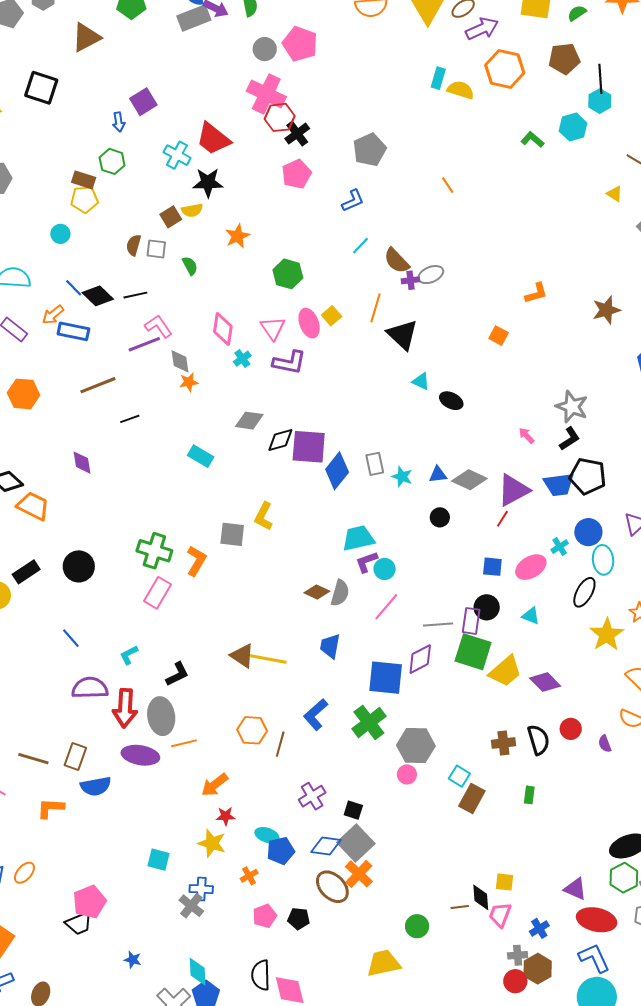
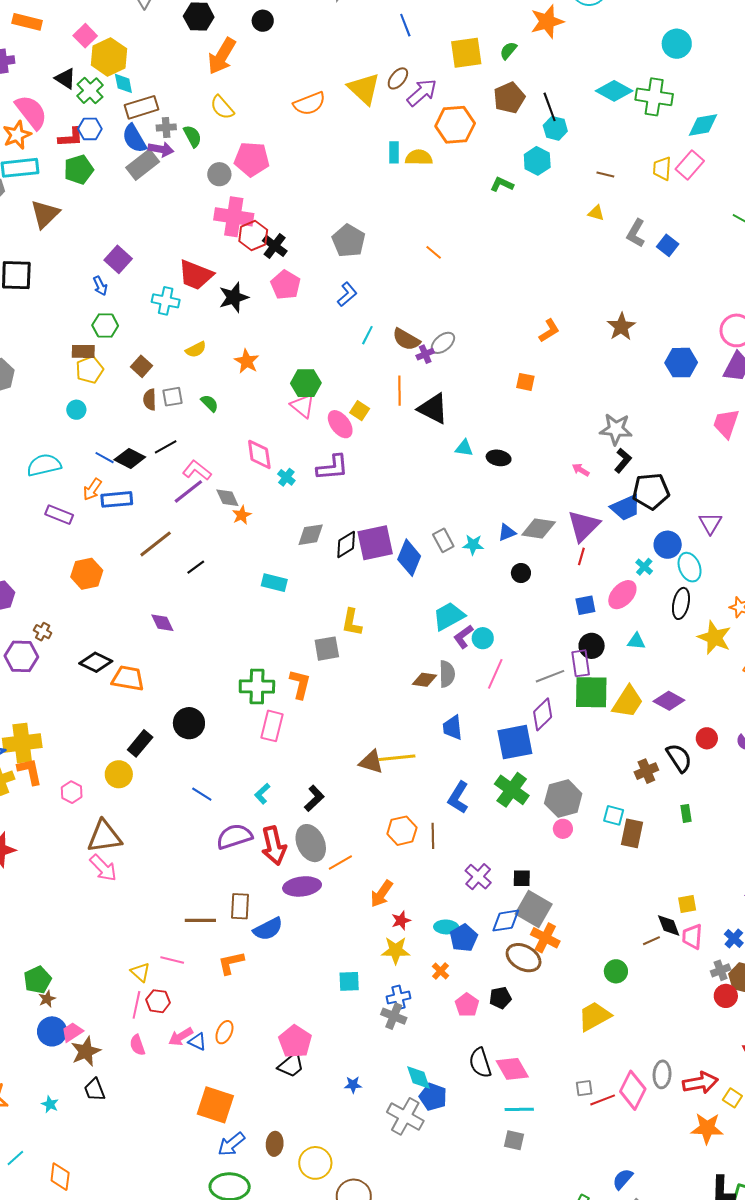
black star: (208, 183) -> (234, 297), moved
brown square: (171, 217) -> (142, 366), moved
pink triangle: (273, 328) -> (303, 406), moved

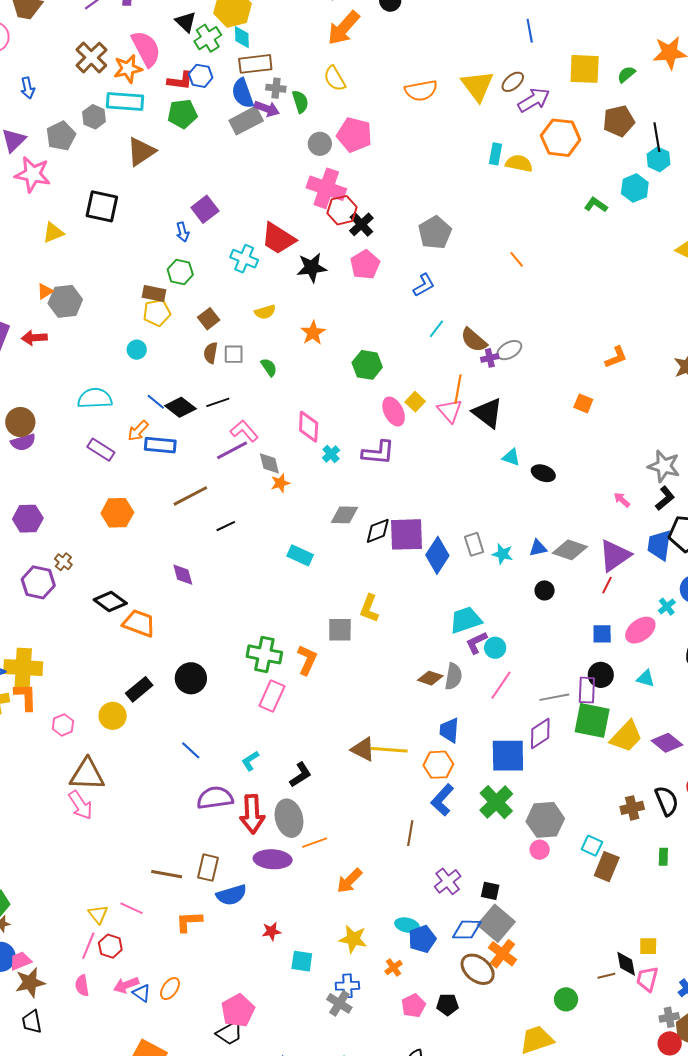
pink triangle: (303, 406) -> (450, 411), moved
blue trapezoid: (626, 508) -> (659, 545), turned 112
orange hexagon: (402, 831) -> (438, 765), moved
red star: (401, 920) -> (271, 931), moved

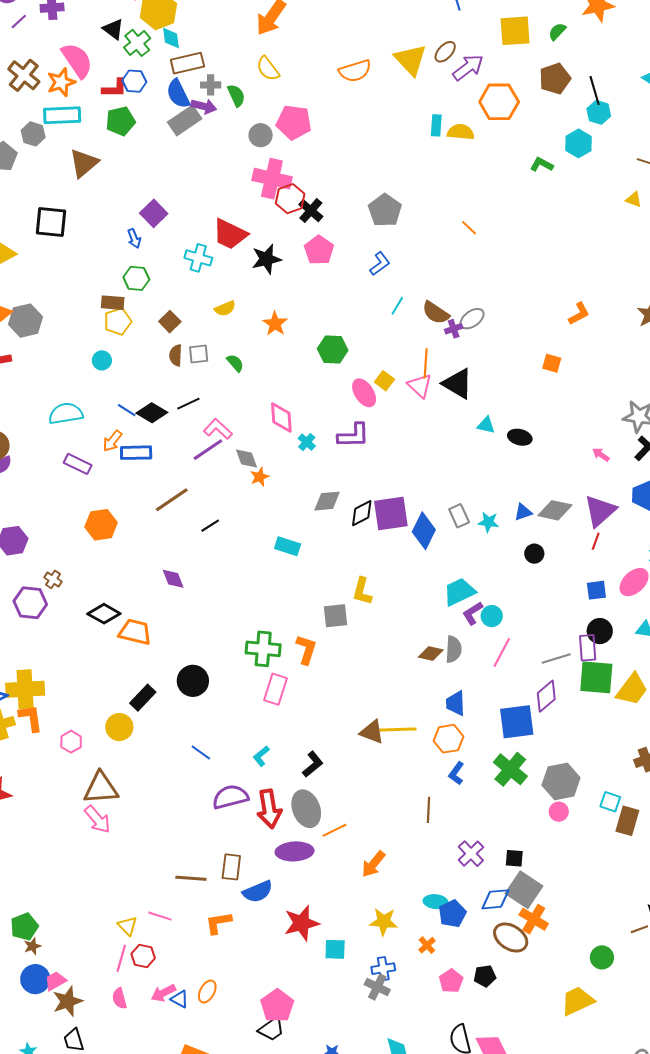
blue L-shape: (442, 800) -> (456, 773), size x0.7
red star: (271, 931) -> (302, 923), size x1.8

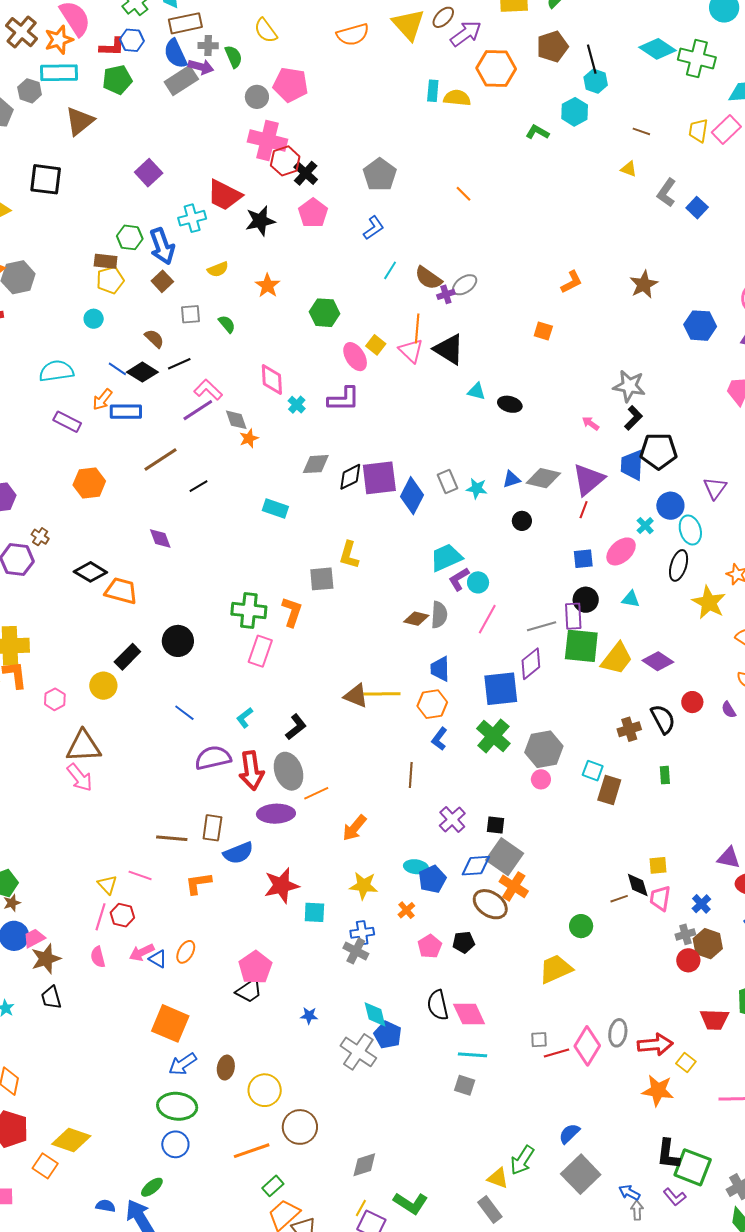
blue arrow: (134, 238) -> (162, 246), moved, size x1.8
cyan cross: (198, 258) -> (192, 218), turned -32
brown semicircle: (176, 355) -> (154, 339), moved, turned 130

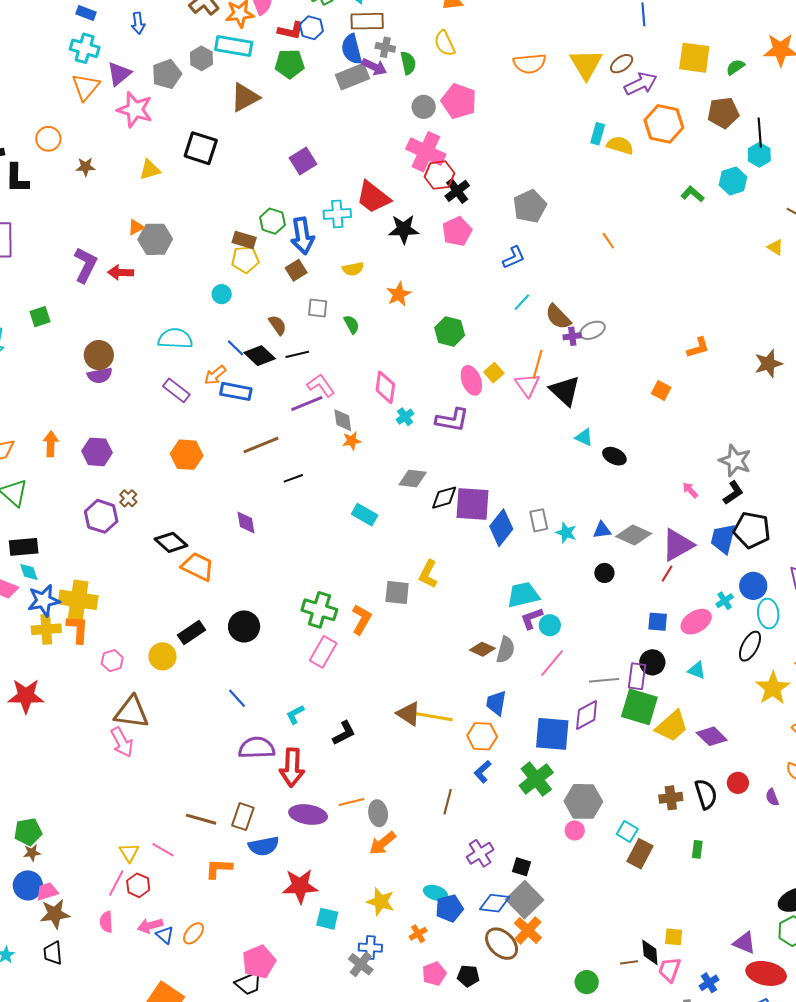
gray ellipse: (288, 771) -> (378, 813), moved, size x0.7

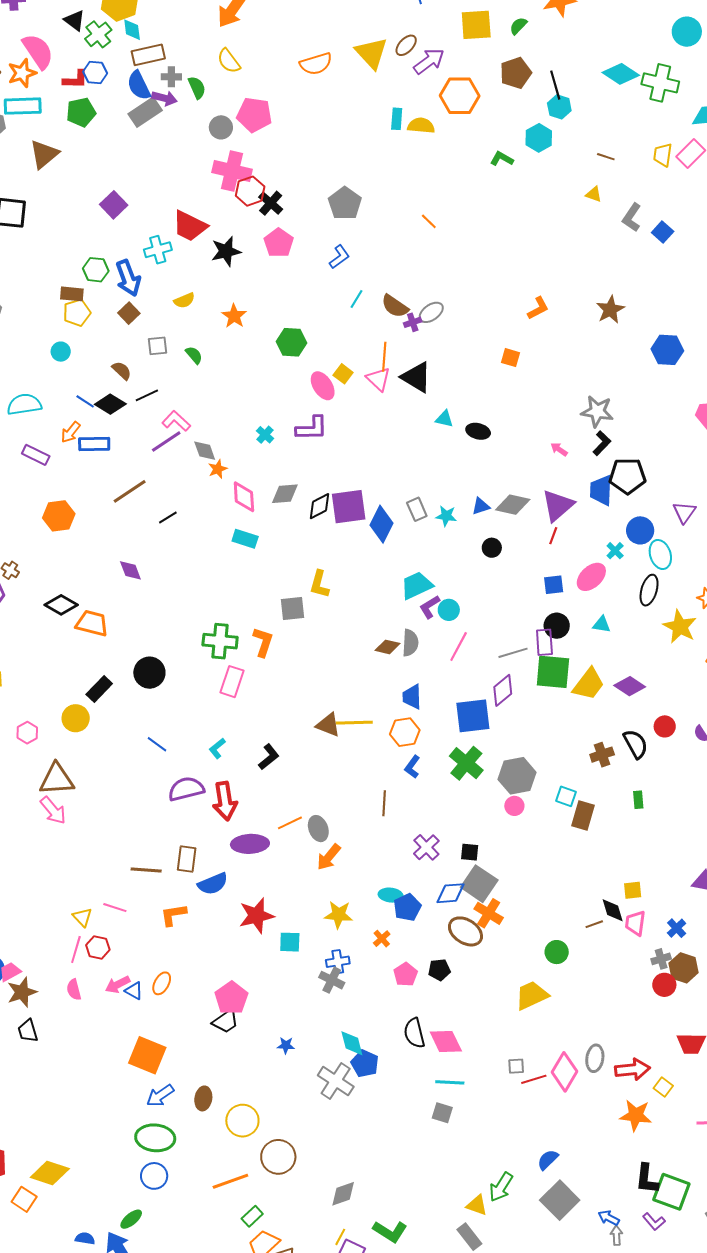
pink diamond: (385, 387) -> (244, 497), moved

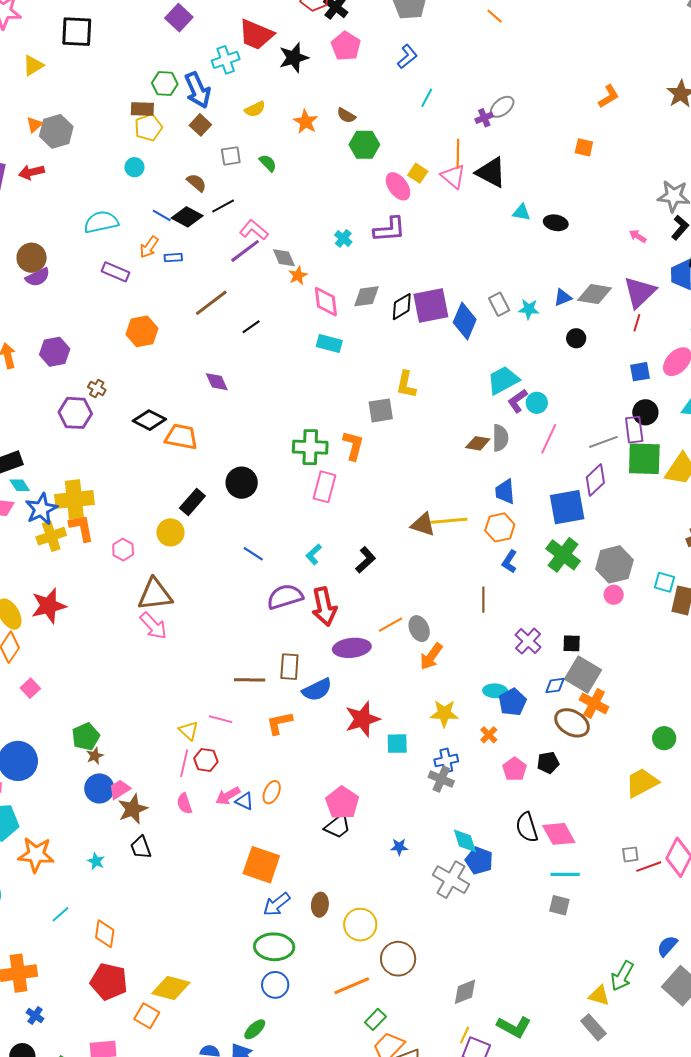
brown semicircle: (395, 306) -> (346, 115), moved, size x0.7
blue rectangle: (94, 444) -> (173, 258), size x0.6
blue diamond: (451, 893) -> (555, 685), size x0.7

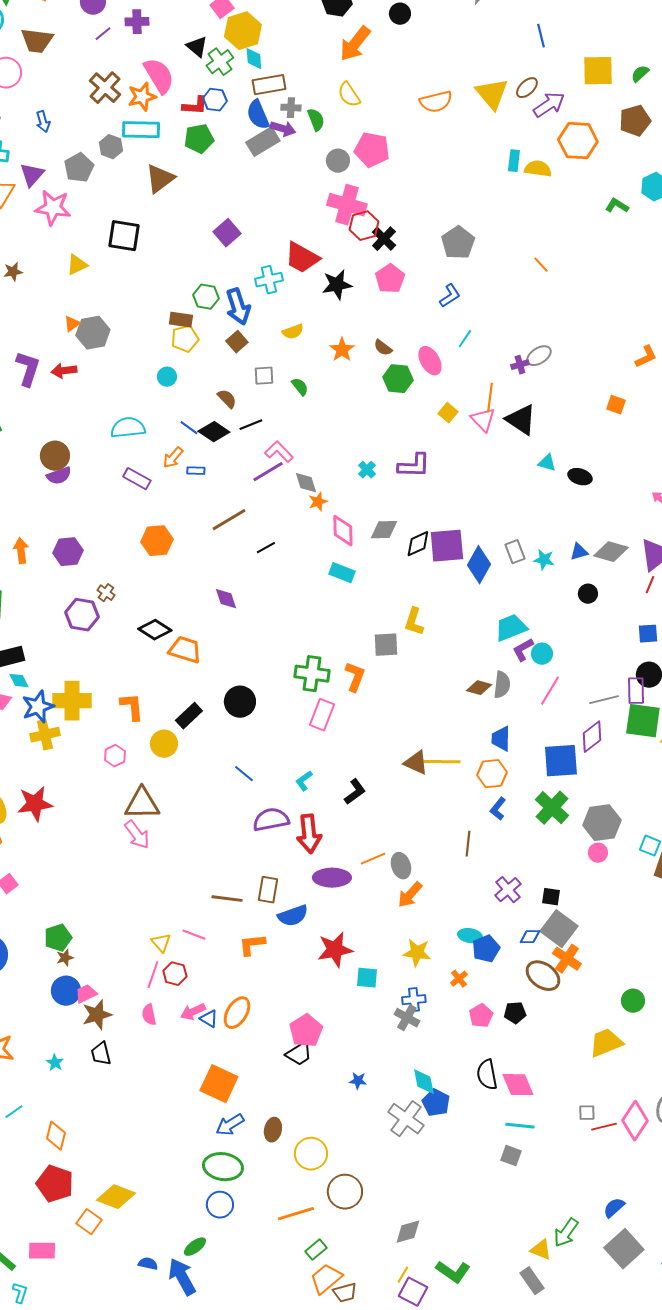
pink ellipse: (398, 186) -> (430, 361), moved
orange L-shape: (82, 528) -> (132, 707), moved
orange ellipse: (272, 792) -> (237, 1013), size x1.4

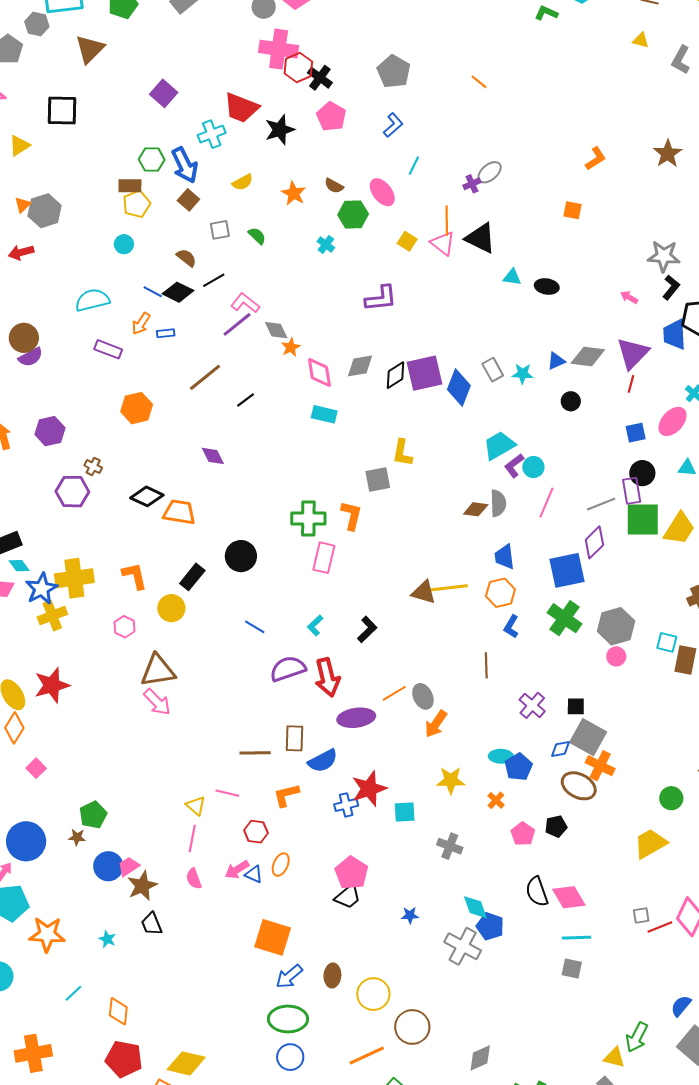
cyan cross: (367, 470) -> (326, 244), moved
brown star: (65, 958) -> (77, 837), moved, turned 30
red hexagon: (175, 974) -> (256, 832), moved
blue cross: (414, 1000) -> (346, 805), moved
orange ellipse: (237, 1013) -> (281, 865), size x0.7

